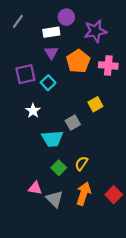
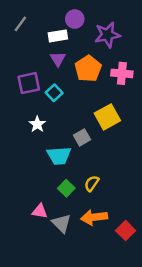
yellow square: (95, 104) -> (107, 117), size x1.5
orange arrow: (84, 194) -> (94, 217), turned -115
red square: (114, 195) -> (126, 231), moved

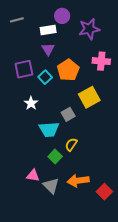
gray line: (20, 24) -> (17, 20), turned 40
orange pentagon: (88, 69) -> (68, 70), moved
yellow semicircle: (92, 183) -> (71, 144), moved

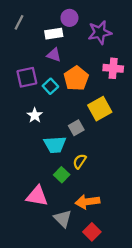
gray line: (17, 20) -> (19, 22), turned -48
purple triangle: (48, 49) -> (54, 55), turned -40
pink triangle: (33, 176) -> (37, 196), size x1.5
gray triangle: (51, 186) -> (63, 218), moved
red square: (104, 192) -> (92, 232), moved

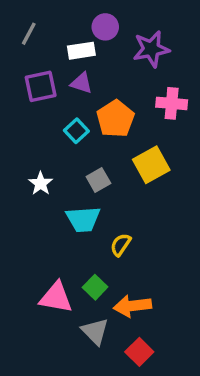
purple square: (27, 77) -> (41, 86), moved
white star: (35, 115) -> (41, 183), moved
gray square: (76, 128) -> (98, 180), moved
green square: (62, 175) -> (95, 287), moved

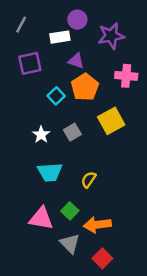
purple triangle: (81, 83) -> (76, 61), moved
white star: (41, 183) -> (41, 135), moved
cyan trapezoid: (83, 219) -> (50, 172), moved

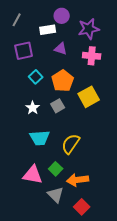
pink cross: (126, 76) -> (92, 56), moved
orange pentagon: (85, 87) -> (63, 81), moved
cyan square: (56, 96) -> (36, 77), moved
yellow semicircle: (89, 180) -> (71, 144), size x1.5

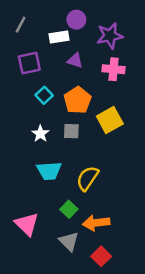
gray square: (58, 106) -> (71, 131), turned 32
pink triangle: (33, 175) -> (27, 224), moved, turned 35

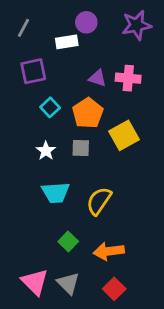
purple star: (110, 36) -> (137, 25), moved
purple triangle: (75, 61) -> (97, 78), moved
green square: (69, 209) -> (68, 241), moved
pink triangle: (27, 224) -> (35, 282), moved
gray triangle: (69, 241) -> (68, 283), moved

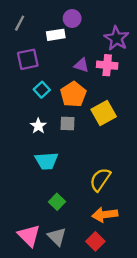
purple star: (137, 25) -> (116, 38), moved, turned -30
yellow semicircle: (99, 201) -> (100, 180), moved
orange arrow: (109, 251) -> (105, 215), moved

